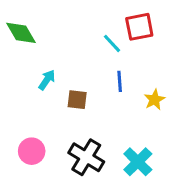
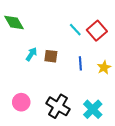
red square: (139, 27) -> (97, 31), moved, turned -30
blue line: (120, 81) -> (80, 63), moved
brown square: (77, 100) -> (51, 56), moved

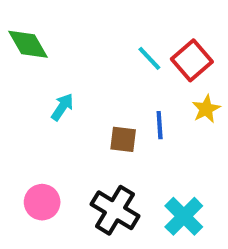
brown square: (51, 56) -> (123, 139), moved
yellow star: (104, 67) -> (206, 109), moved

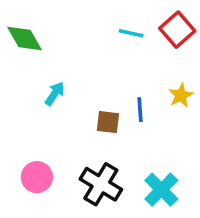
cyan line: (149, 58) -> (131, 33), moved, turned -35
red square: (192, 60) -> (177, 30), moved

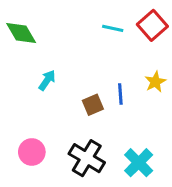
brown square: (108, 122) -> (93, 105), turned -30

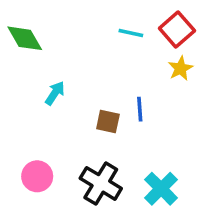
yellow star: (155, 82) -> (180, 68), moved
brown square: (93, 105) -> (108, 121), turned 35

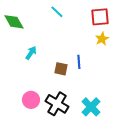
red square: (177, 29) -> (100, 17), turned 36
cyan line: (131, 33) -> (57, 12), moved, turned 32
pink circle: (37, 176) -> (31, 100), moved

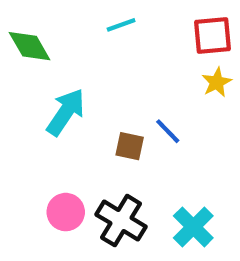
cyan line: (57, 12) -> (121, 25), turned -64
cyan arrow: (31, 53) -> (66, 112), size x1.6
blue line: (79, 62) -> (168, 131), turned -40

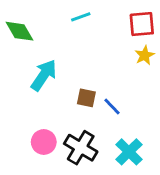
blue line: (168, 131) -> (112, 106), moved

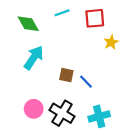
red square: (142, 24) -> (95, 18), moved
green diamond: (20, 31) -> (28, 24), moved
cyan cross: (129, 152) -> (99, 116), turned 30

